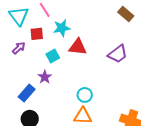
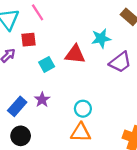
cyan star: (62, 28) -> (101, 38), moved
purple star: (45, 77) -> (42, 100), moved

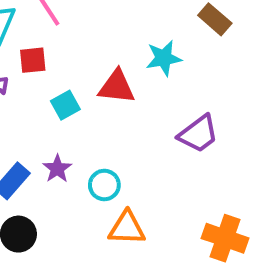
purple trapezoid: (120, 62) -> (198, 134), moved
cyan circle: (83, 109) -> (104, 185), moved

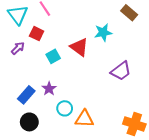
red square: (33, 60) -> (37, 34), turned 32
red triangle: (117, 87) -> (79, 47), turned 30
cyan circle: (104, 185) -> (65, 108), moved

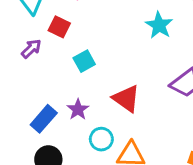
cyan star: (103, 33) -> (159, 25), turned -30
red triangle: (79, 47) -> (126, 99), moved

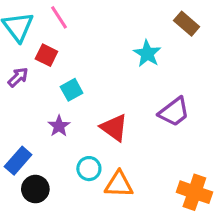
purple star: (78, 109) -> (59, 126), moved
blue rectangle: (44, 119) -> (18, 161), moved

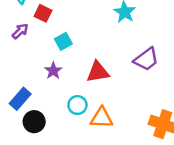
red triangle: (114, 128) -> (98, 72), turned -45

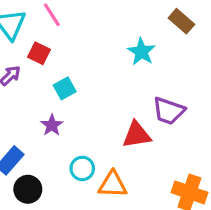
purple trapezoid: (146, 59) -> (169, 111), turned 56
red triangle: (98, 72) -> (137, 135), moved

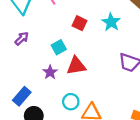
red square: (39, 53) -> (80, 23), moved
red triangle: (137, 135) -> (76, 66), moved

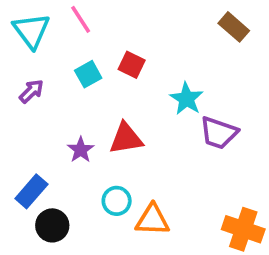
cyan star: (111, 22) -> (186, 99), moved
cyan square: (59, 47) -> (88, 74), moved

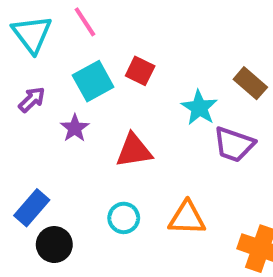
brown rectangle: (234, 27) -> (250, 83), moved
cyan square: (88, 74) -> (93, 81), size x1.4
purple star: (81, 150) -> (75, 128), moved
orange triangle: (152, 220) -> (187, 218), moved

